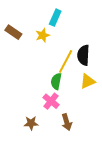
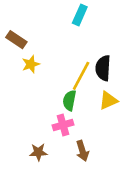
cyan rectangle: (55, 18) -> (80, 15), moved
yellow star: (43, 35) -> (31, 64), moved
pink cross: (51, 101) -> (63, 125), turned 35

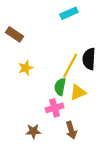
cyan rectangle: (80, 15) -> (69, 13), turned 42
yellow star: (31, 64) -> (26, 68), moved
yellow triangle: (108, 100) -> (78, 92), moved

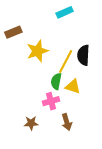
brown rectangle: (14, 34) -> (13, 32), turned -56
yellow star: (26, 68) -> (37, 51), moved, size x1.5
yellow triangle: (78, 92) -> (73, 87), turned 42

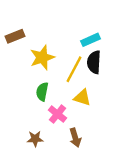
cyan rectangle: (65, 12) -> (91, 40), moved
green semicircle: (56, 81) -> (42, 92), moved
pink cross: (51, 101) -> (58, 114), turned -35

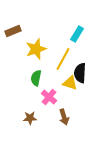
cyan rectangle: (91, 40) -> (77, 34), turned -35
black semicircle: (94, 62) -> (80, 73), moved

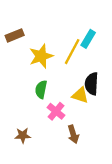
yellow line: (63, 59) -> (72, 52), moved
brown star: (30, 118) -> (23, 135), moved

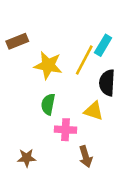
yellow star: (41, 56) -> (48, 65), turned 30
black semicircle: (92, 84) -> (107, 83), moved
pink cross: (56, 111) -> (66, 130), turned -36

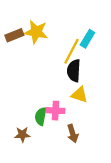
yellow star: (48, 65) -> (36, 32), moved
black semicircle: (107, 83) -> (74, 71), moved
green semicircle: (48, 104) -> (41, 116), moved

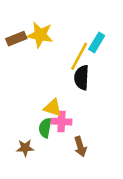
yellow triangle: (79, 95) -> (53, 108), moved

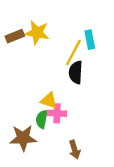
cyan rectangle: (97, 42) -> (90, 40), turned -42
brown arrow: (80, 147) -> (75, 150), moved
brown star: (25, 148) -> (23, 138), size x1.6

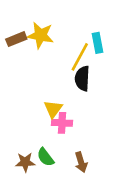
yellow triangle: (49, 100) -> (53, 109), turned 48
green semicircle: (42, 119) -> (45, 157), moved, turned -48
brown star: (23, 138) -> (25, 162), moved, size x0.7

